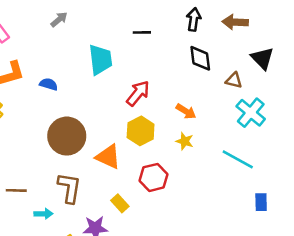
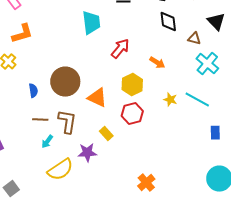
blue semicircle: (49, 84) -> (33, 91), moved, turned 64
yellow hexagon: (141, 131) -> (132, 85), moved
yellow star: (185, 141) -> (170, 100), moved
brown line: (16, 190) -> (40, 120), moved
cyan arrow: (43, 214) -> (47, 142), turned 128

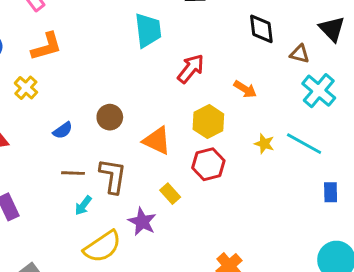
brown circle: (65, 82) -> (110, 117), size x0.6
blue semicircle: (33, 91) -> (63, 130), turned 64
purple star: (87, 153) -> (142, 222), turned 30

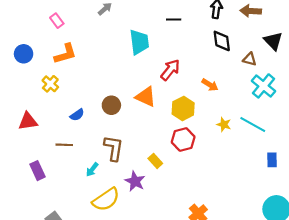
orange triangle: (157, 141) -> (146, 97), moved
brown line: (73, 173) -> (64, 145), moved

